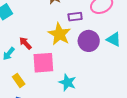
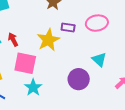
purple circle: (89, 41) -> (79, 79), moved
cyan star: (67, 82) -> (33, 87), moved

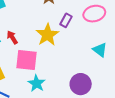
purple rectangle: (68, 27) -> (66, 20), turned -64
purple circle: (79, 79) -> (81, 84), moved

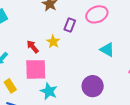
yellow star: (47, 35) -> (53, 42), size x0.6
red arrow: (12, 37) -> (33, 47), moved

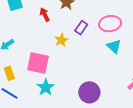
red arrow: (33, 47) -> (45, 15), moved
cyan triangle: (107, 50) -> (114, 46), moved

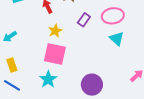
yellow star: (61, 40) -> (55, 31), moved
pink square: (38, 63) -> (55, 54), moved

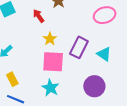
purple rectangle: (84, 20) -> (79, 47), moved, size x1.5
cyan triangle: (117, 39) -> (104, 54), moved

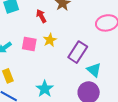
cyan triangle: (104, 54) -> (94, 70), moved
pink square: (53, 62) -> (29, 44), moved, size x0.7

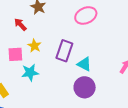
cyan star: (45, 89) -> (30, 73), moved, turned -30

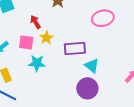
red arrow: (20, 24) -> (35, 22), moved
purple rectangle: (64, 51) -> (75, 49), turned 55

